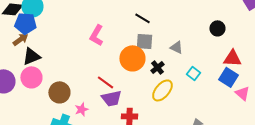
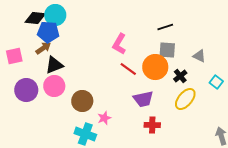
black line: (142, 18) -> (165, 27), turned -49
red line: (105, 82) -> (128, 69), moved
purple trapezoid: (111, 98) -> (143, 99), moved

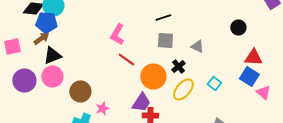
orange circle: (155, 67) -> (153, 76), moved
cyan square: (216, 82) -> (214, 83), moved
purple trapezoid: (143, 99) -> (141, 102), moved, turned -45

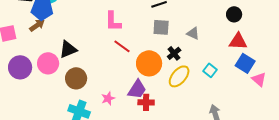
pink L-shape: (117, 34) -> (113, 21), turned -30
black triangle: (52, 55) -> (68, 49), moved
red triangle: (253, 57) -> (238, 41), moved
pink star: (102, 108) -> (108, 98), moved

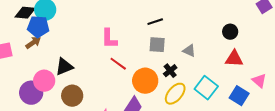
blue square: (245, 63) -> (239, 96), moved
purple circle: (20, 67) -> (31, 93), moved
cyan square: (210, 70) -> (206, 88), size x1.6
pink triangle: (259, 79) -> (259, 81), moved

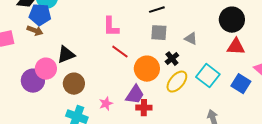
black circle: (230, 32) -> (232, 20), size x1.6
brown arrow: (33, 43) -> (35, 31), turned 56

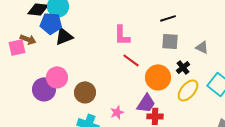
brown arrow: (35, 31) -> (28, 39), moved
black triangle: (66, 55) -> (64, 36), moved

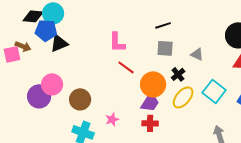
purple trapezoid: (146, 103) -> (150, 102), moved

